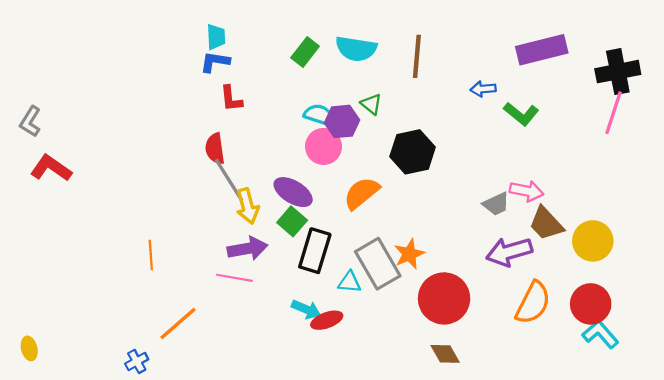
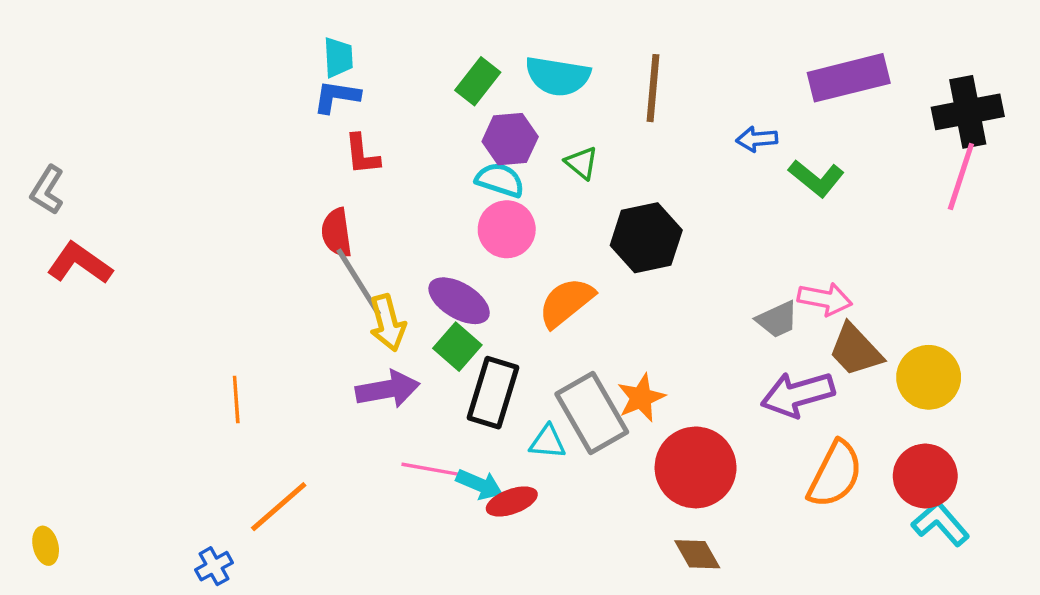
purple hexagon: (342, 121) -> (510, 139), moved
pink line: (234, 278) -> (430, 469), moved

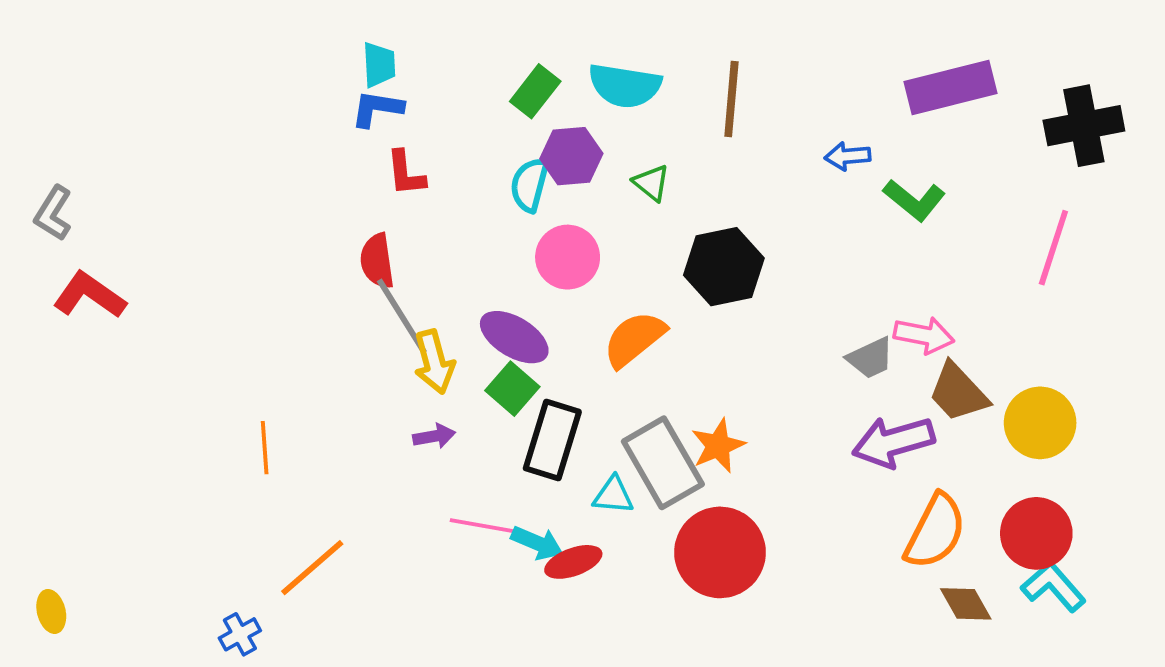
pink line: (961, 177) -> (1053, 248), moved
cyan semicircle: (500, 180) -> (529, 185), moved, turned -93
purple arrow: (388, 389) -> (434, 436), size x0.6
red circle: (696, 467) -> (720, 552), moved
brown diamond: (697, 554) -> (966, 604), moved

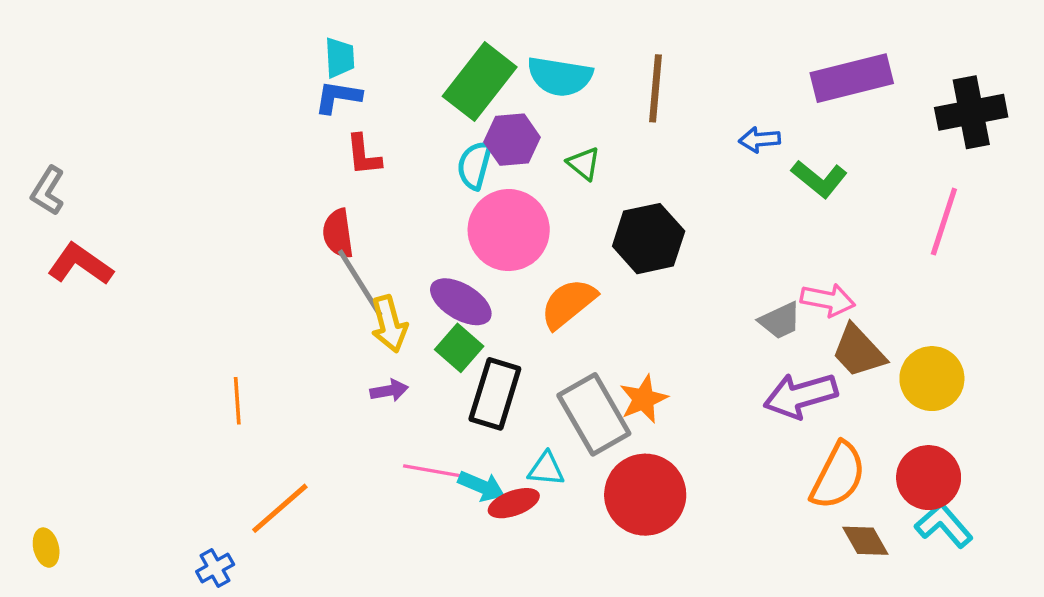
green rectangle: (535, 91) -> (480, 82), size x1.6
pink circle: (568, 257) -> (509, 230), size x1.4
cyan triangle: (613, 495) -> (546, 469), moved

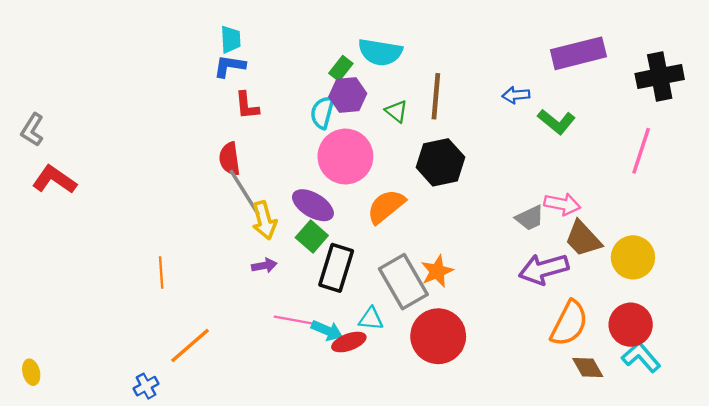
green rectangle: (480, 82) -> (341, 68), moved, size x0.5
brown line: (655, 88) -> (436, 96), moved

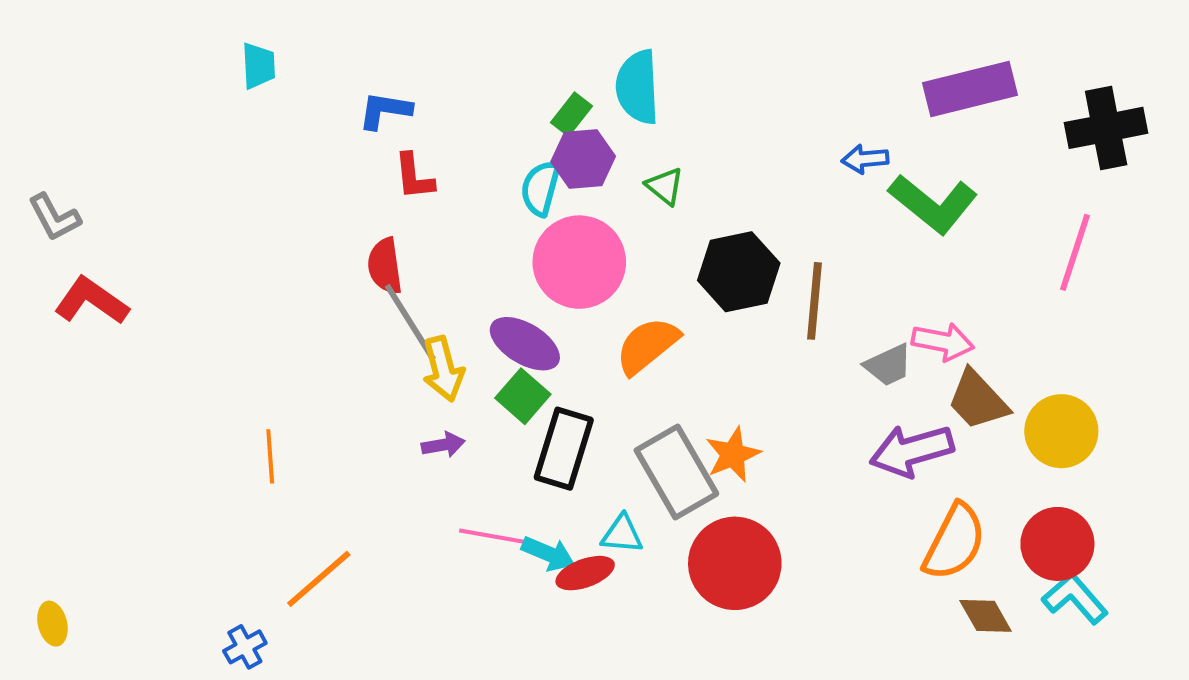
cyan trapezoid: (231, 39) -> (259, 66), moved
cyan semicircle: (380, 52) -> (638, 87), turned 78
brown line: (436, 96) -> (814, 301), moved
green L-shape: (556, 122) -> (933, 204), size x1.4
gray L-shape: (32, 130) -> (54, 217), turned -60

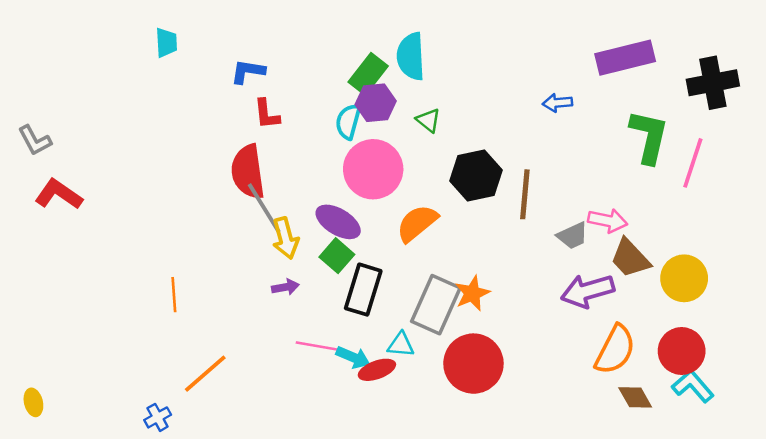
green rectangle: (572, 114) -> (368, 74), size x1.5
green L-shape: (933, 204) -> (649, 137), moved, turned -116
red semicircle: (385, 266) -> (248, 172), size x1.5
gray rectangle: (676, 472) -> (436, 305), turned 54

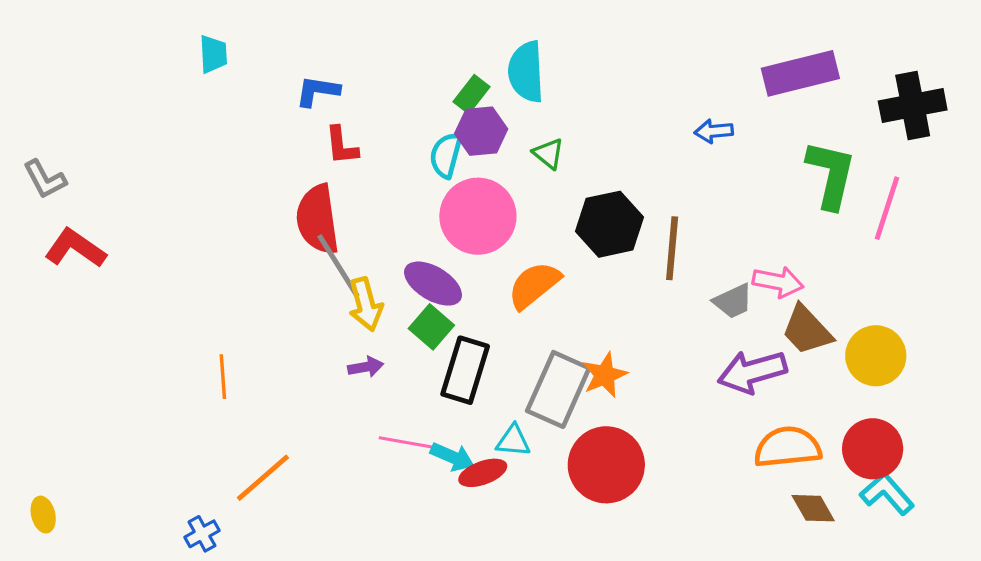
green rectangle: (368, 74) -> (472, 94), size x0.7
orange semicircle: (615, 350) -> (788, 447), turned -123

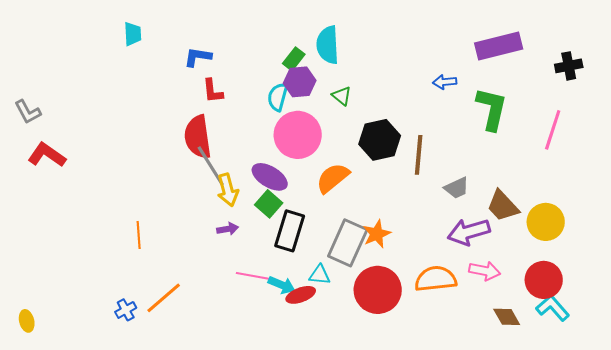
black cross: (913, 105) -> (569, 66), size x0.7
green L-shape: (831, 174) -> (492, 109), moved
pink arrow: (778, 282) -> (485, 271), moved
orange semicircle: (788, 447) -> (436, 279), moved
blue cross: (202, 534) -> (126, 310), moved

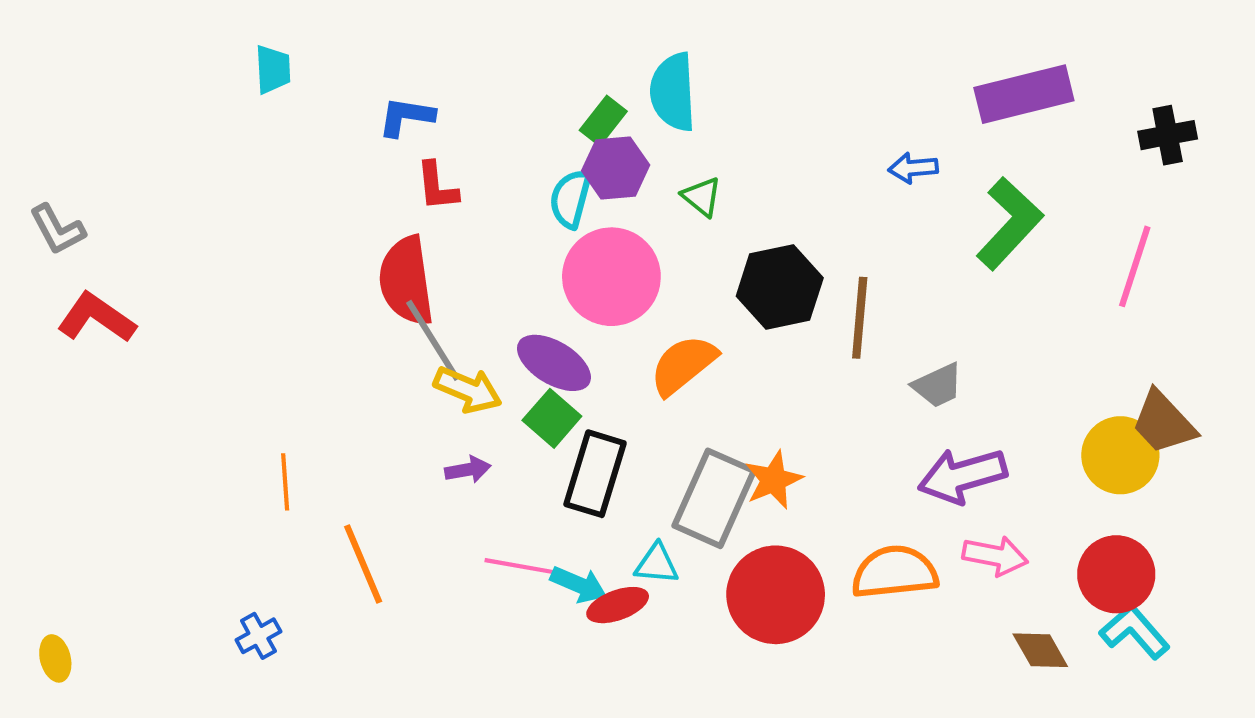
green L-shape: (492, 109) -> (1010, 223), turned 30
yellow arrow: (228, 190) -> (468, 390), turned -52
brown trapezoid: (503, 206) -> (1163, 422), moved
orange line: (164, 298) -> (363, 564), moved, turned -72

